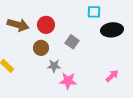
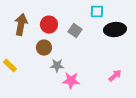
brown arrow: (18, 25) -> (21, 25), turned -95
gray square: (72, 42) -> (75, 31), moved

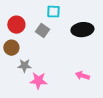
cyan square: (97, 12) -> (53, 12), moved
pink arrow: (115, 76) -> (82, 76), turned -120

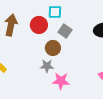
cyan square: (53, 12) -> (55, 12), moved
brown circle: (11, 48) -> (53, 48), moved

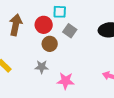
brown circle: (53, 48) -> (50, 44), moved
gray star: (47, 66) -> (42, 67), moved

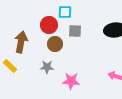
brown arrow: (16, 25) -> (21, 42), moved
gray square: (70, 31) -> (75, 31), turned -32

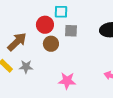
brown arrow: (21, 42) -> (17, 42), turned 35
gray star: (47, 67) -> (26, 67), moved

